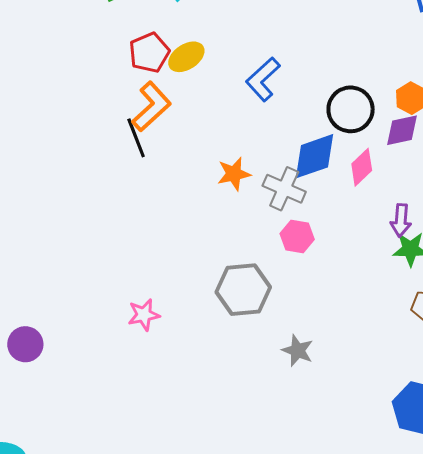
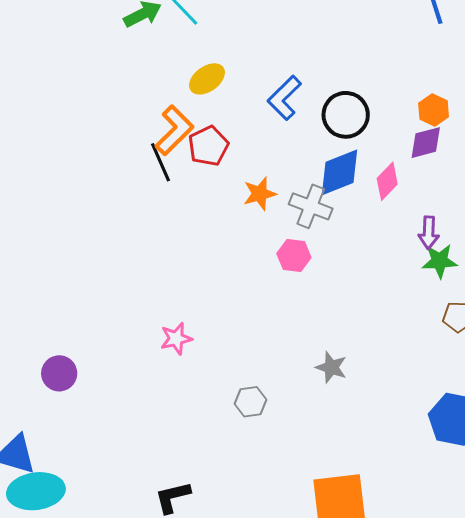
red pentagon: (149, 53) -> (208, 146), moved
black circle: (351, 109) -> (346, 115), moved
pink hexagon: (297, 237) -> (294, 256), moved
gray hexagon: (243, 290) -> (250, 402), moved, size x0.6

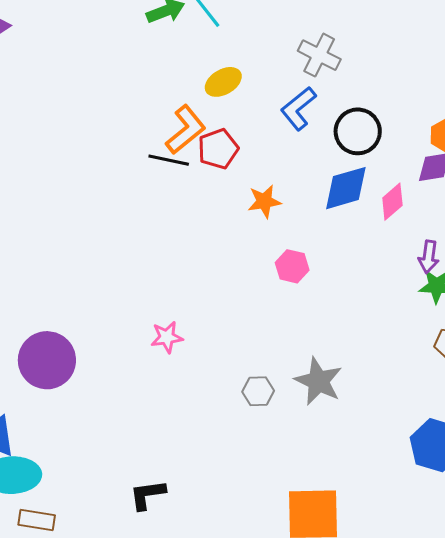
black line: (160, 162) -> (169, 160), turned -60
gray cross: (311, 206) -> (319, 55), moved
gray star: (331, 367) -> (318, 381), size x1.5
purple circle: (59, 373) -> (47, 360), size x1.6
gray hexagon: (250, 402) -> (258, 391), moved

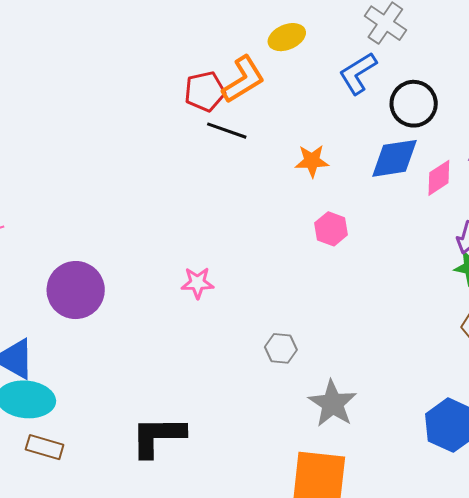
red pentagon: (218, 149) -> (205, 91), moved
black line: (169, 160) -> (227, 131), moved
gray star: (318, 381) -> (333, 404), moved
black L-shape: (148, 495) -> (158, 436), size x1.5

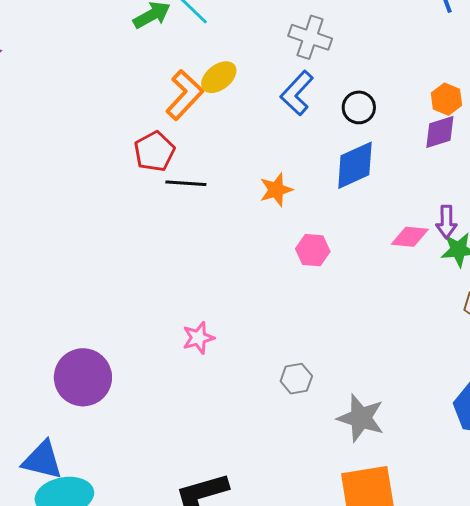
orange L-shape: (243, 80) -> (184, 95), moved
black circle: (414, 104) -> (359, 107), size x0.7
pink diamond: (439, 178) -> (410, 237), moved, turned 54

